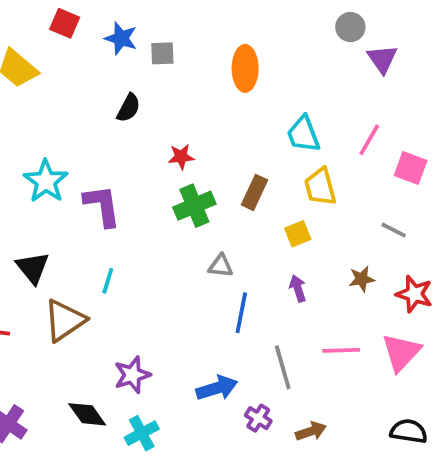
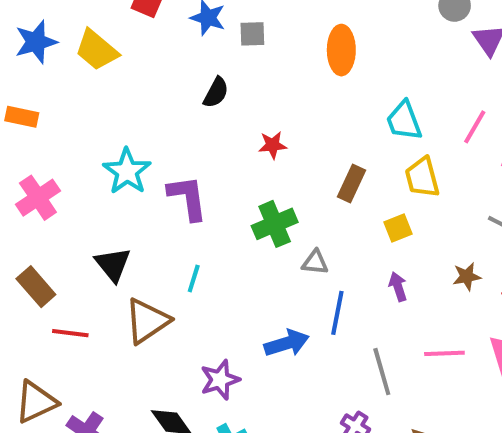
green cross: (194, 206) -> (275, 224), moved
blue arrow: (217, 388) -> (287, 343), moved

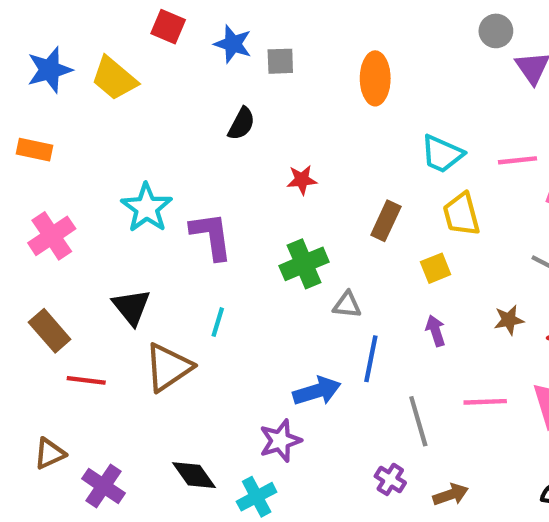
cyan trapezoid: (404, 121) -> (442, 154), turned -45
pink line: (475, 127) -> (517, 160), turned 54
purple star: (220, 380) -> (280, 441), moved
brown triangle: (36, 402) -> (50, 454), size x0.7

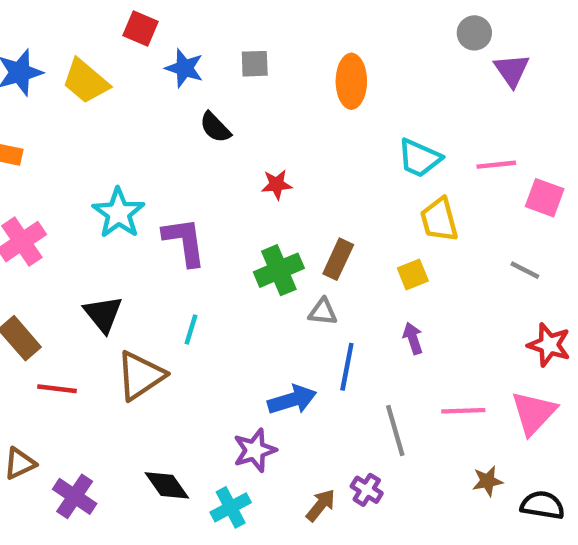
blue star: (233, 44) -> (184, 68), moved
black semicircle: (241, 124) -> (215, 127), turned 108
brown rectangle: (386, 221) -> (338, 259), moved
brown star: (509, 320) -> (488, 481), moved
brown arrow: (451, 495) -> (321, 505), moved, turned -32

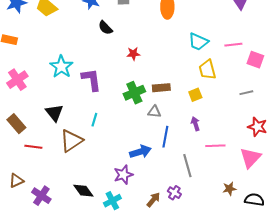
brown rectangle: (338, 259) -> (161, 88), turned 60
gray line: (525, 270) -> (246, 93), turned -40
pink line: (463, 411) -> (215, 146), moved

